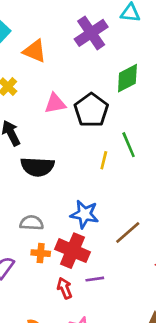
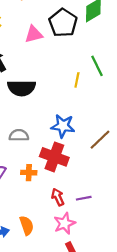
black pentagon: (91, 110) -> (63, 23), moved
orange cross: (41, 253) -> (29, 173), moved
purple line: (95, 279) -> (84, 198), moved
red arrow: (65, 288) -> (58, 197), moved

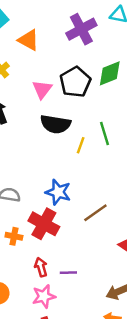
pink triangle: (34, 34) -> (42, 89), turned -48
black semicircle: (22, 88) -> (56, 124), moved

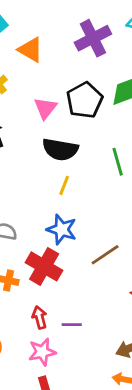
yellow line: (81, 145) -> (64, 185), moved

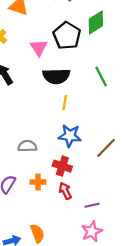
red cross: (44, 266) -> (62, 166), size x0.7
red arrow: (39, 317) -> (65, 191), moved
pink star: (42, 352) -> (92, 231), moved

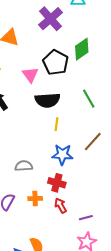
brown line: (106, 148) -> (93, 142), moved

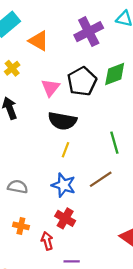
green line: (89, 99) -> (114, 143), moved
red cross: (57, 183) -> (65, 218), moved

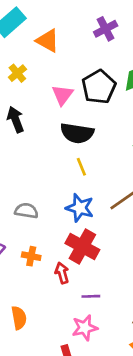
purple cross: (89, 32) -> (106, 29), size x0.7
yellow line: (66, 150) -> (81, 167), turned -42
red cross: (65, 218) -> (82, 246), size x1.4

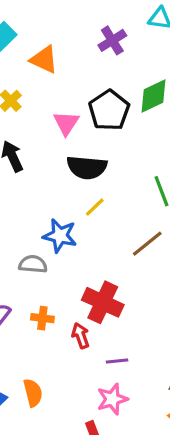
yellow line: (81, 167) -> (95, 207), turned 72
blue star: (80, 208) -> (60, 236), moved

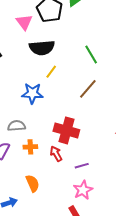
gray semicircle: (33, 264) -> (17, 126), moved
orange semicircle: (33, 393) -> (33, 183), moved

